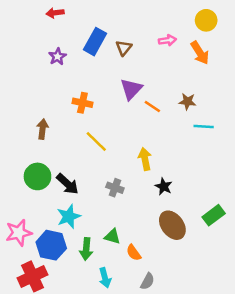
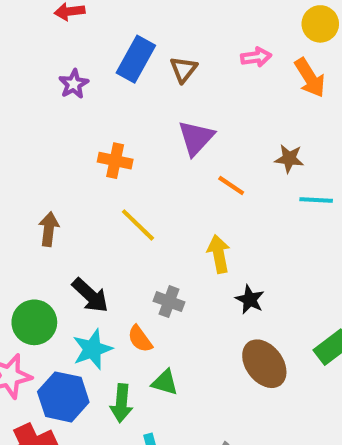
orange line: (152, 107) -> (231, 186), moved
brown arrow: (42, 129) -> (49, 229), moved
green circle: (37, 176) -> (34, 322), moved
orange semicircle: (134, 253) -> (140, 339), moved

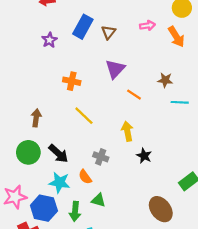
green circle: (34, 322) -> (28, 152), moved
cyan star: (92, 349) -> (59, 182), turned 30
brown ellipse: (264, 364) -> (161, 209), moved

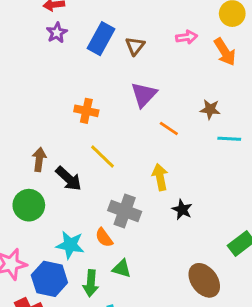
purple star: (49, 40) -> (57, 33), moved
black arrow: (58, 154) -> (69, 179), moved
gray cross: (101, 157) -> (125, 211), size x1.5

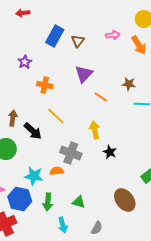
purple star: (57, 33) -> (25, 62), moved
orange semicircle: (104, 238) -> (57, 171), turned 120
green triangle: (122, 269) -> (79, 202), moved

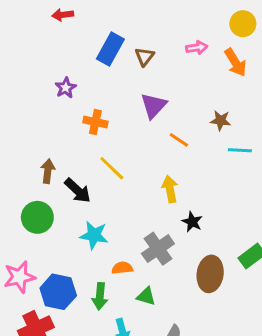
gray cross: (71, 153) -> (158, 249), moved, turned 35
orange semicircle: (57, 171) -> (122, 268), moved
cyan star: (34, 176) -> (94, 235), moved
brown ellipse: (125, 200) -> (210, 274), moved, turned 45

